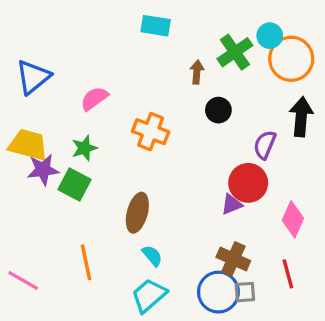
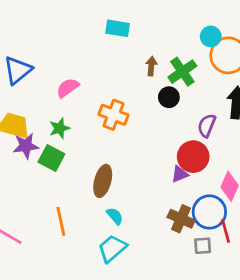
green cross: (235, 52) -> (182, 72), moved
blue circle: (218, 292) -> (209, 212), moved
gray square: (245, 292) -> (203, 246), moved

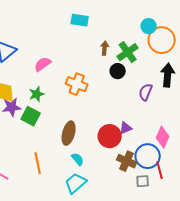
red circle: (193, 157) -> (110, 136), moved

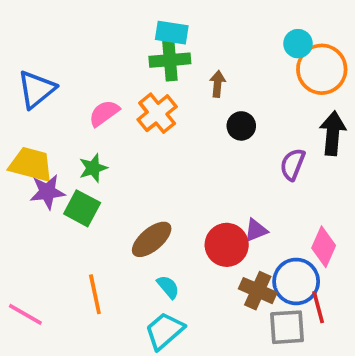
green cross: (128, 52) -> (170, 60), moved, turned 30
orange cross: (77, 84) -> (157, 113), moved, turned 30
brown ellipse: (69, 133) -> (152, 239), turned 35
gray square: (143, 181) -> (287, 327), size x1.5

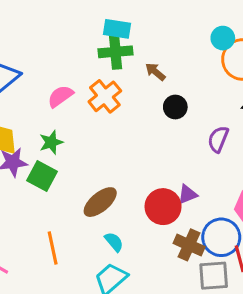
brown arrow: (217, 84) -> (155, 72), turned -55

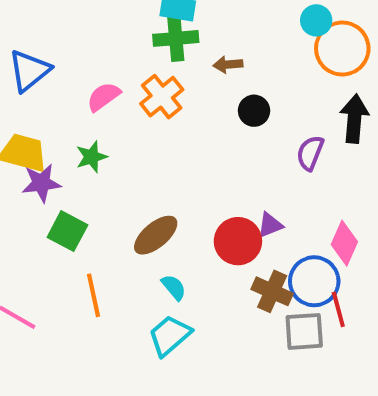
brown arrow: (155, 72) -> (228, 65), turned -45
green square: (42, 176) -> (67, 231), moved

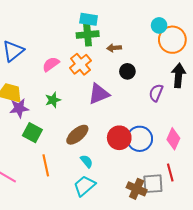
green star: (91, 157) -> (53, 100), moved
purple triangle: (270, 225) -> (99, 94), moved, size x1.6
blue circle: (314, 281) -> (140, 139), moved
brown cross: (272, 291) -> (137, 189), moved

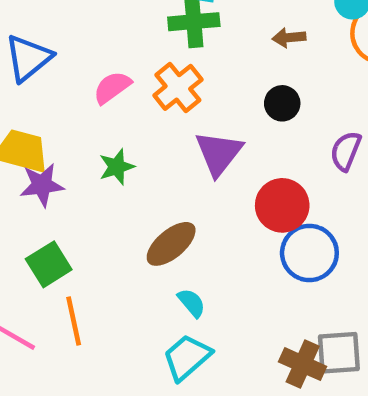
brown arrow: (114, 48) -> (289, 38), moved
purple triangle: (99, 94) -> (219, 153), turned -30
green square: (32, 133) -> (49, 264), moved, turned 30
red circle: (119, 138) -> (282, 205), moved
orange line: (46, 165) -> (74, 321), moved

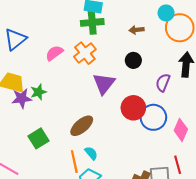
green star: (117, 167) -> (38, 92), moved
blue circle: (309, 253) -> (153, 117), moved
green square: (49, 264) -> (38, 138), moved
orange line: (74, 321) -> (74, 162), moved

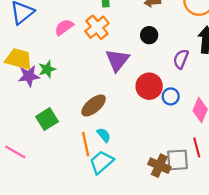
blue circle: (153, 117) -> (171, 96), size x0.6

